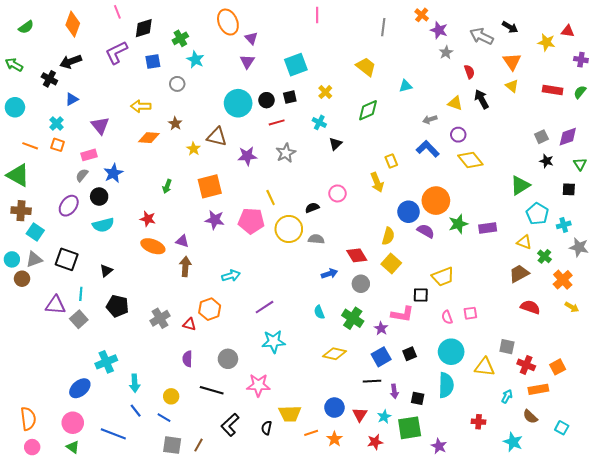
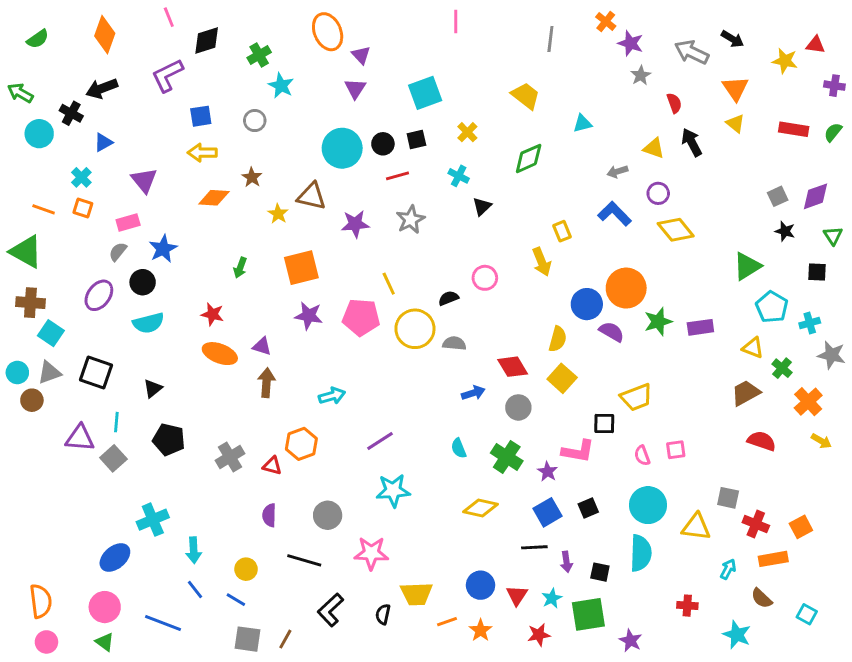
blue square: (153, 62) -> (201, 116), moved
cyan circle: (15, 107) -> (39, 134), moved

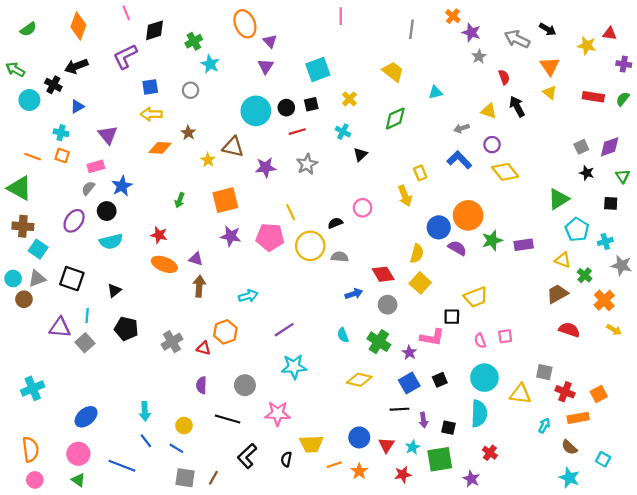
cyan cross: (81, 177) -> (61, 133), turned -32
cyan cross: (153, 520) -> (33, 388), moved
red cross: (687, 606) -> (490, 453), moved, turned 32
cyan star: (737, 635) -> (569, 478), moved

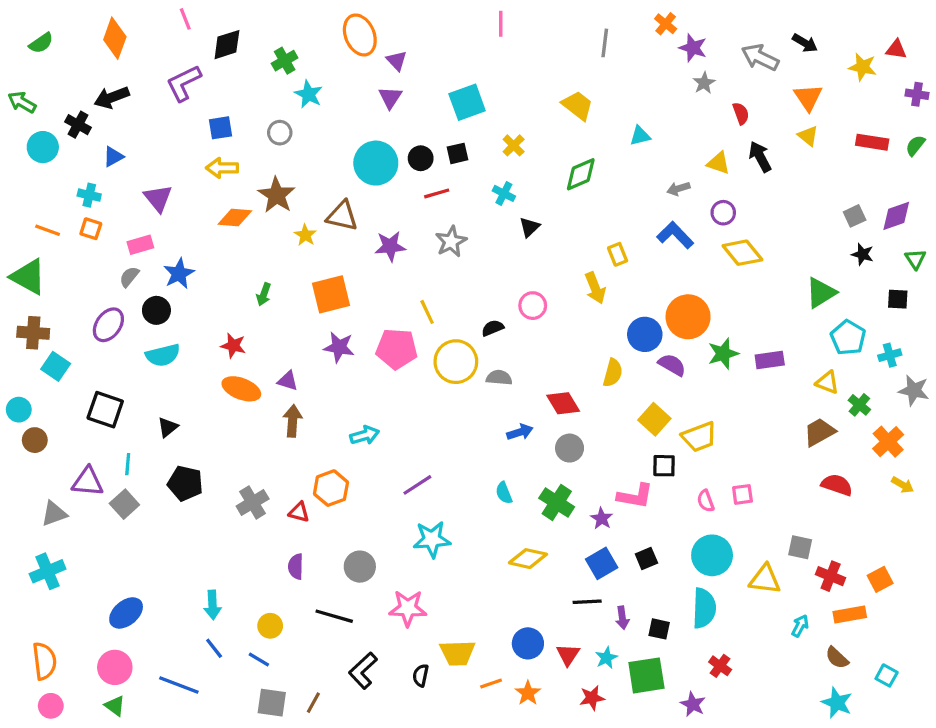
brown star: (188, 133) -> (277, 195), size x1.6
gray triangle: (37, 279) -> (54, 514), moved
yellow square: (420, 283) -> (654, 419), moved

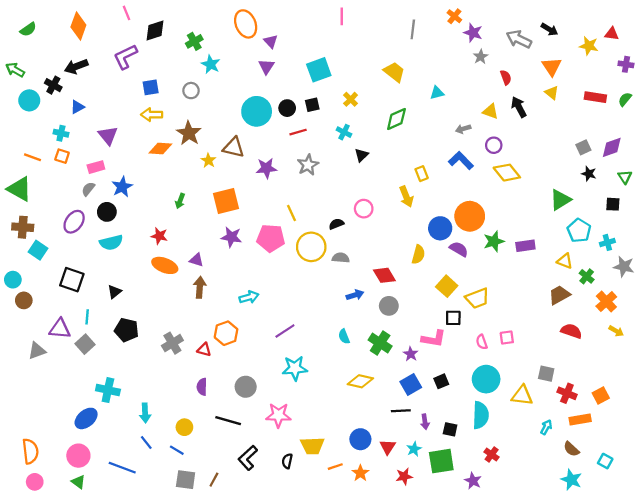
cyan cross: (48, 571) -> (108, 390), moved, turned 35

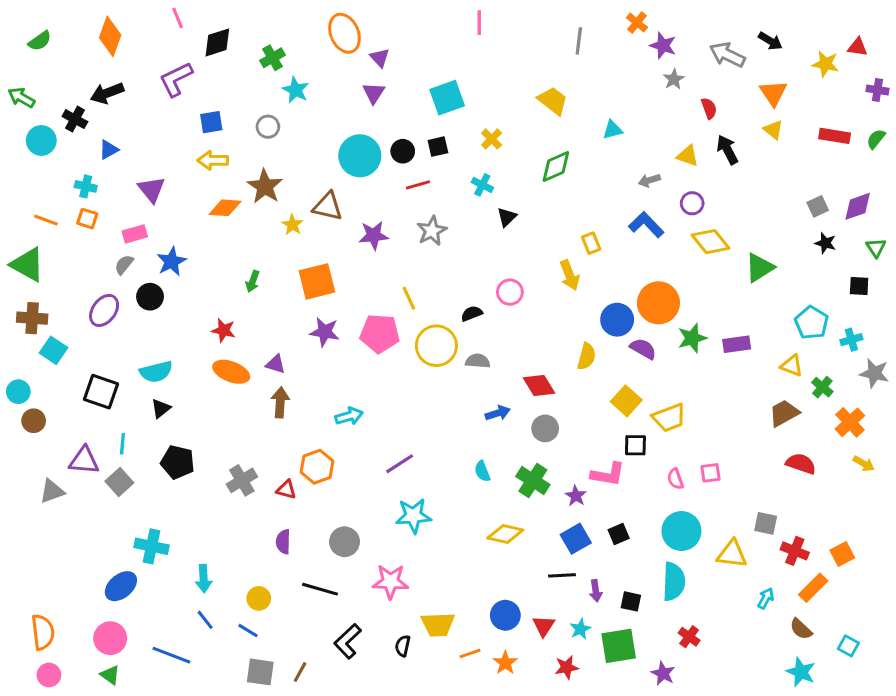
green triangle: (560, 200) -> (760, 268), moved
cyan semicircle: (111, 242) -> (156, 372), moved
orange rectangle: (580, 420) -> (813, 588), turned -35

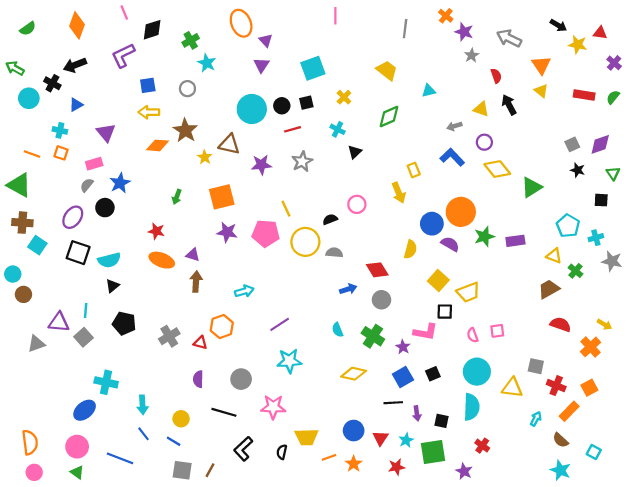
black arrow: (770, 41) -> (558, 25), moved
purple cross: (877, 90) -> (614, 63), turned 32
black square: (101, 392) -> (78, 253), moved
orange cross: (850, 422) -> (591, 347), moved

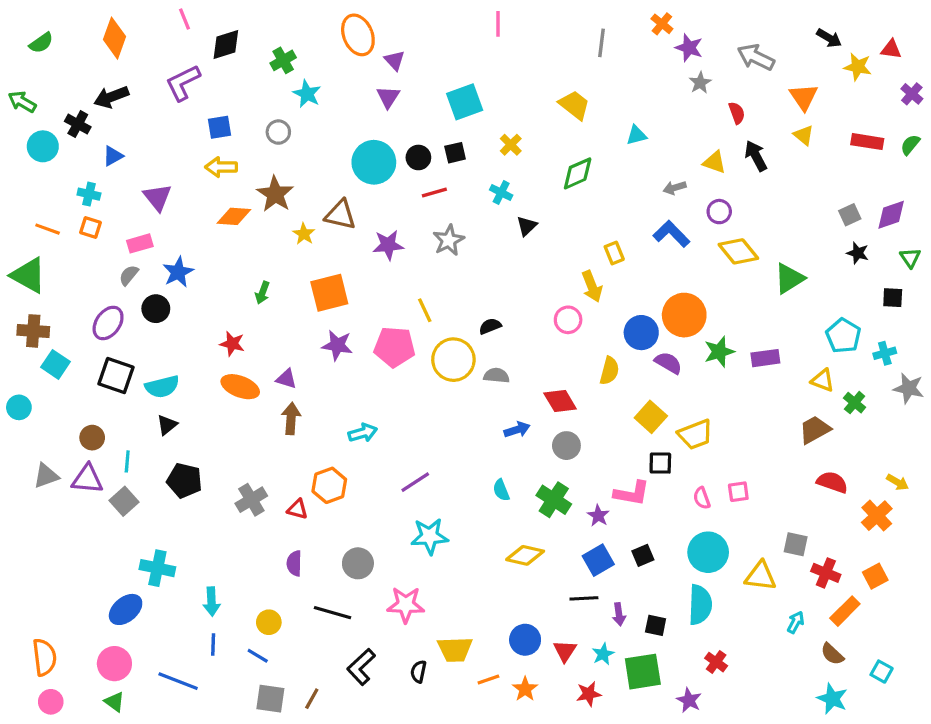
pink circle: (357, 204) -> (568, 320), moved
brown circle: (23, 294) -> (92, 438), moved
gray triangle: (36, 344) -> (46, 476), moved
blue line: (144, 434) -> (213, 645), turned 40

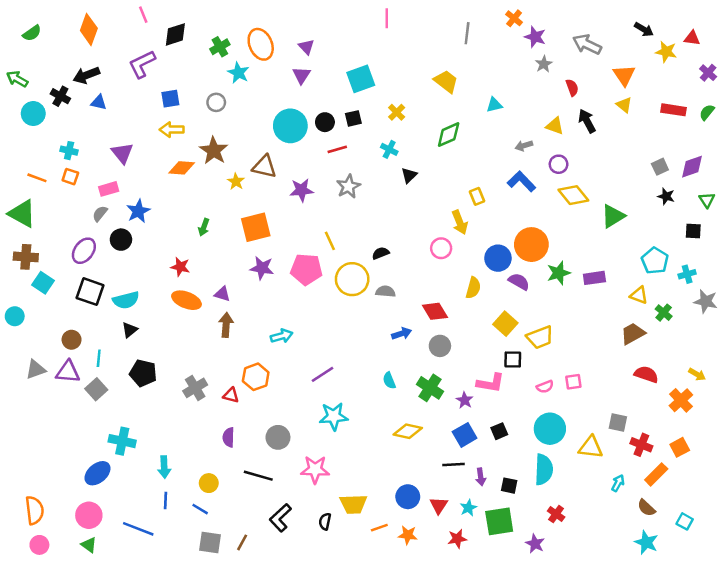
orange ellipse: (358, 35) -> (261, 44), moved
blue triangle: (113, 156) -> (99, 102), moved, turned 42
pink semicircle: (702, 498) -> (545, 387), turned -91
orange star: (525, 689) -> (408, 535), turned -30

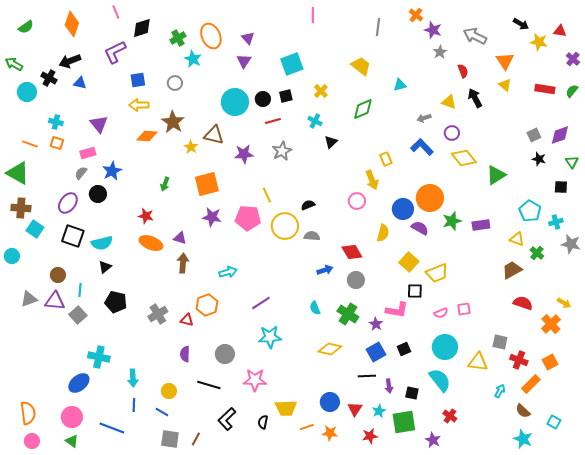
cyan semicircle: (544, 470) -> (440, 380), turned -40

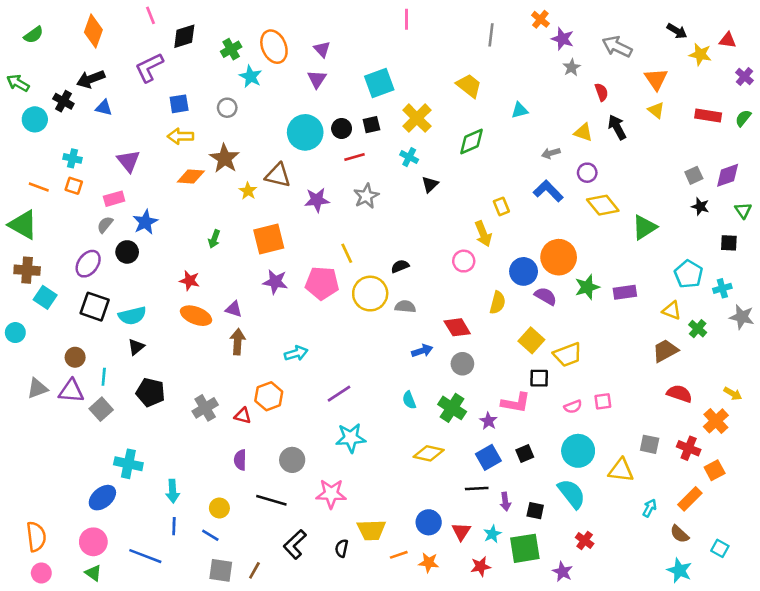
yellow cross: (321, 91) -> (417, 118), size x1.6
red cross: (519, 360) -> (689, 448), moved

